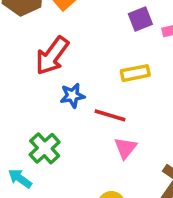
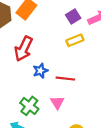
yellow rectangle: (135, 73) -> (75, 40), moved
pink triangle: (125, 148) -> (57, 103), moved

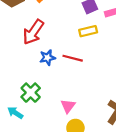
red line: (65, 79) -> (73, 58), moved
pink triangle: (57, 103) -> (68, 106), moved

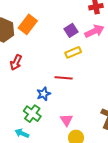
red arrow: (33, 32) -> (16, 62), moved, size x0.7
blue star: (47, 58) -> (44, 94), moved

